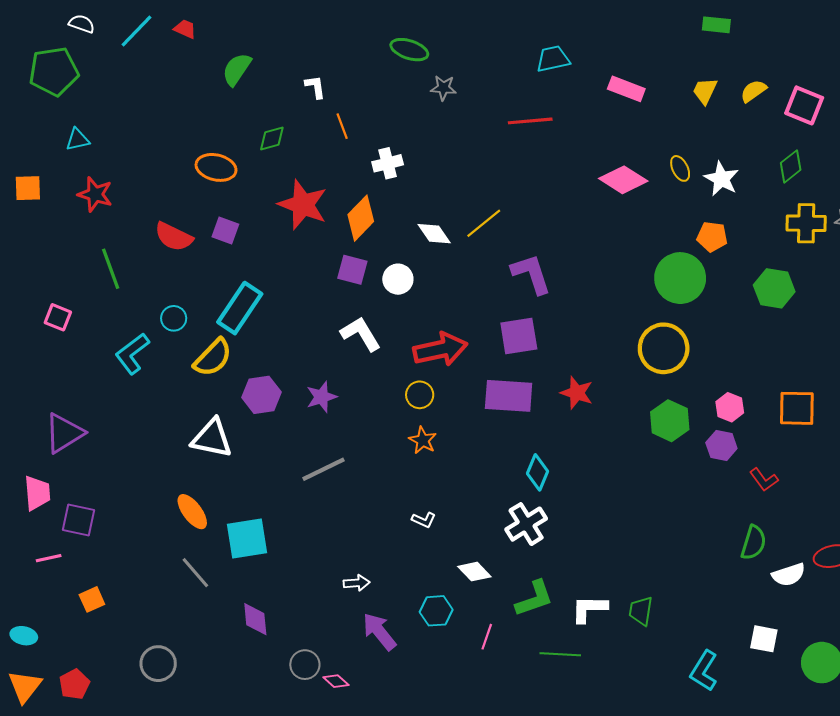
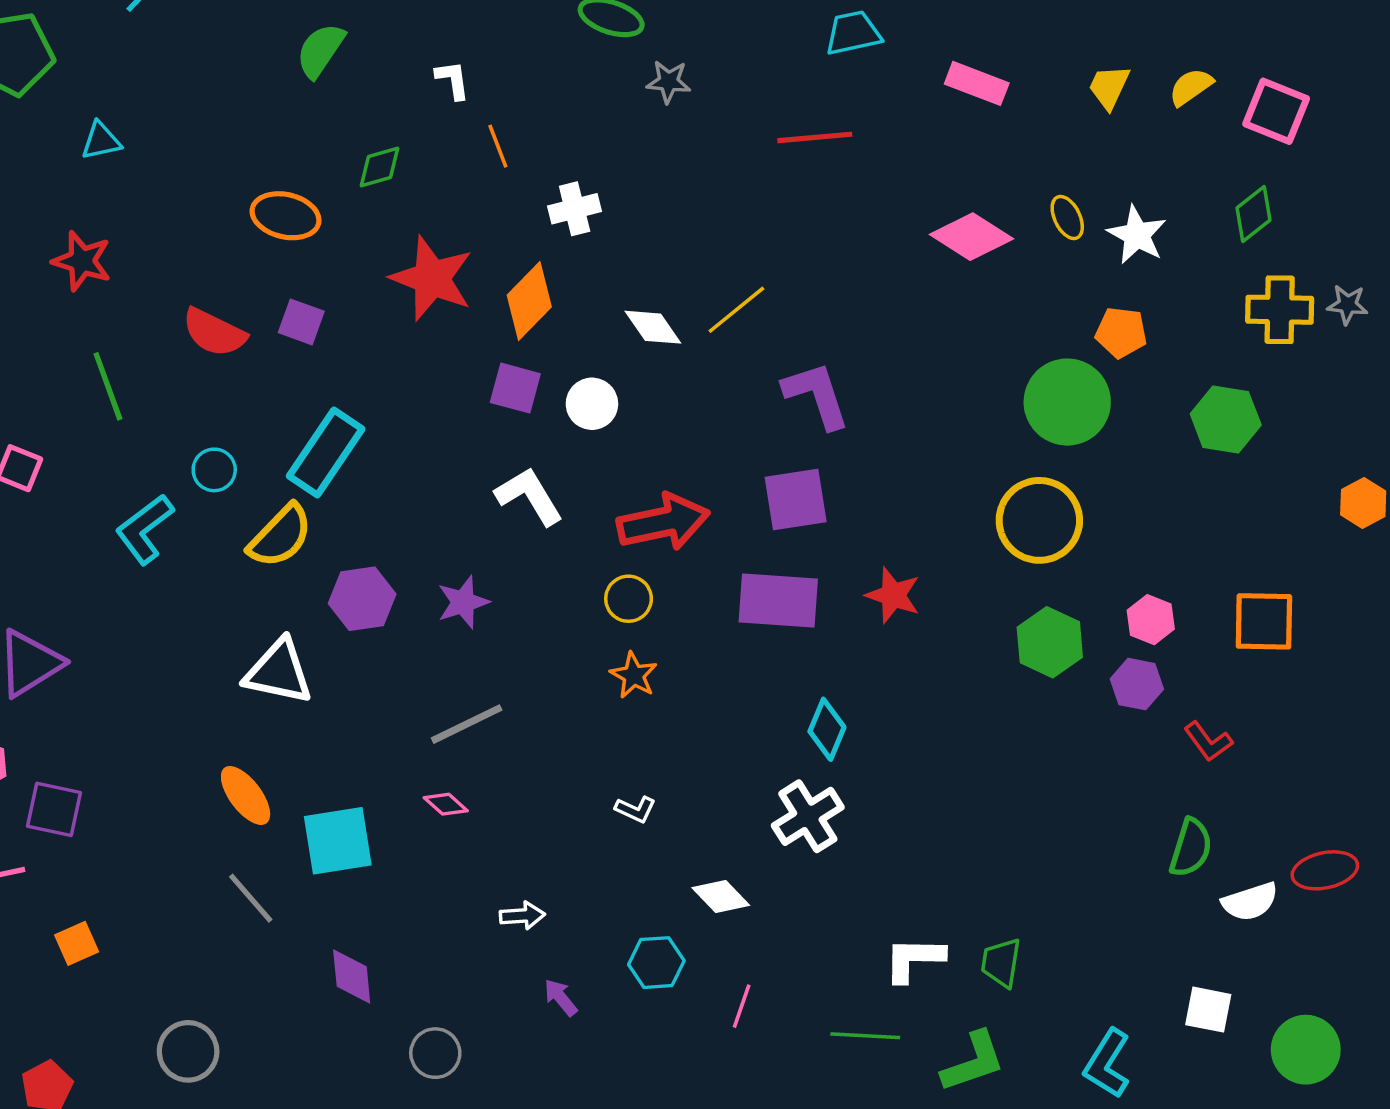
cyan triangle: (78, 140) -> (101, 141), moved
green L-shape: (534, 598) -> (973, 1062), moved
purple arrow: (379, 632) -> (561, 997), size x0.6
pink diamond: (336, 681) -> (446, 804), moved

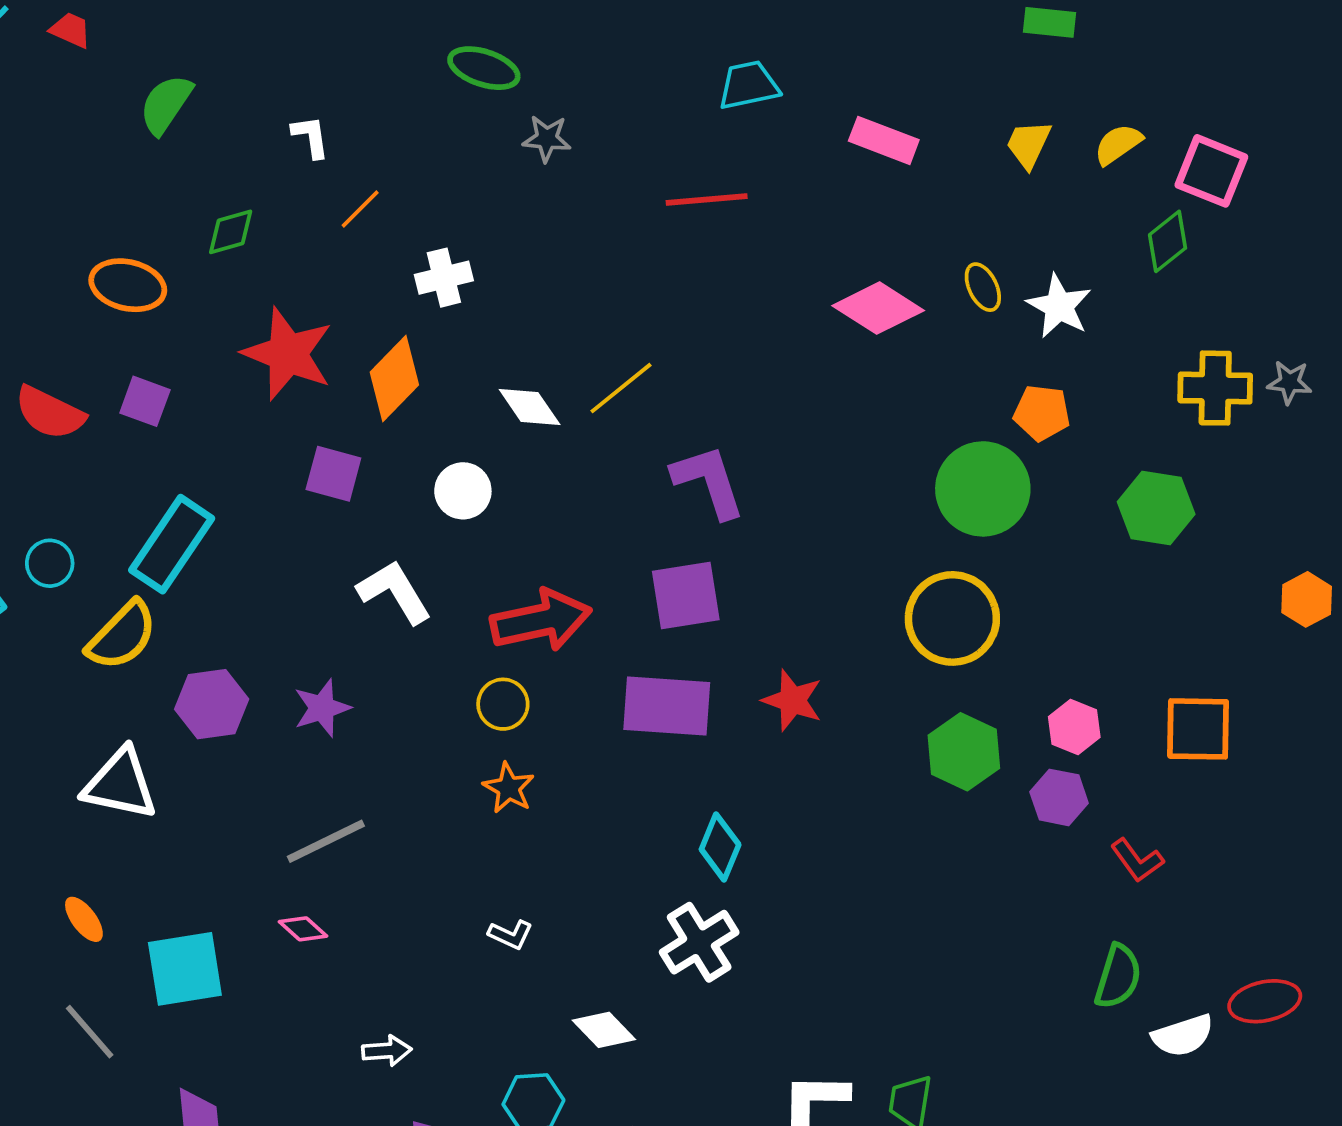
orange line: (498, 146) -> (360, 209), turned 66
green diamond: (1253, 214) -> (1168, 241), moved
purple square: (515, 388) -> (333, 474), moved
orange ellipse: (246, 795) -> (84, 919), size x0.7

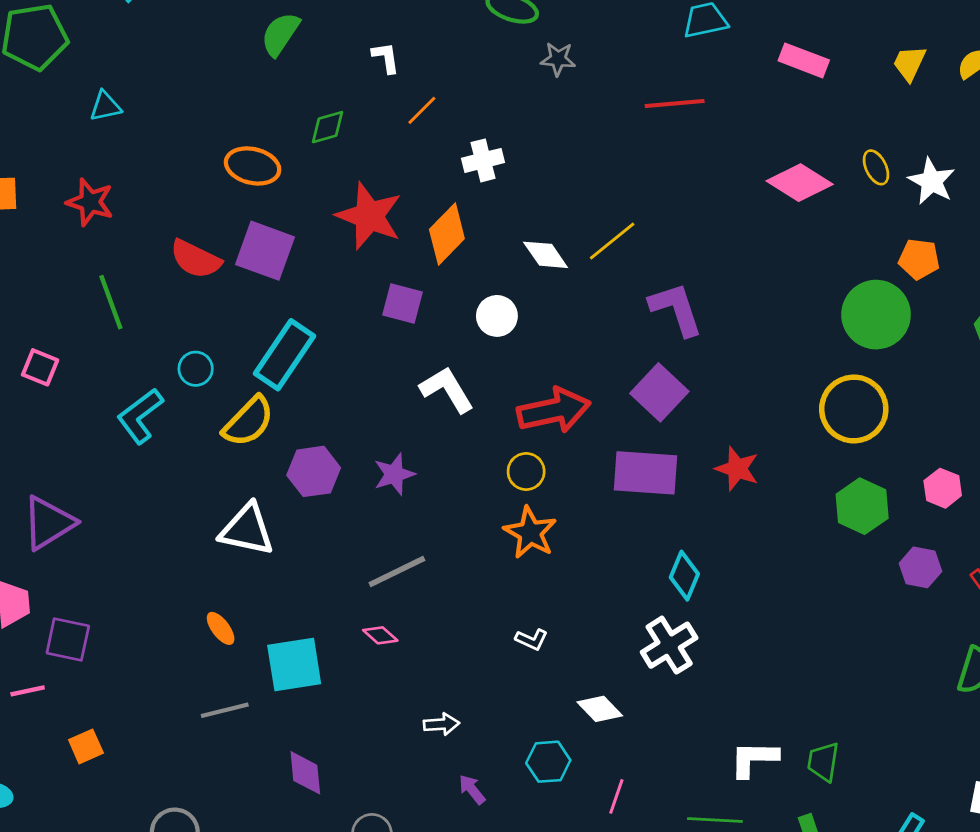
purple square: (145, 401) -> (265, 251), size x1.6
purple square: (686, 596) -> (659, 392), turned -38
orange star: (509, 788) -> (530, 533), size x1.4
purple hexagon: (1059, 797) -> (920, 567), moved
gray line: (90, 1032) -> (225, 710), turned -63

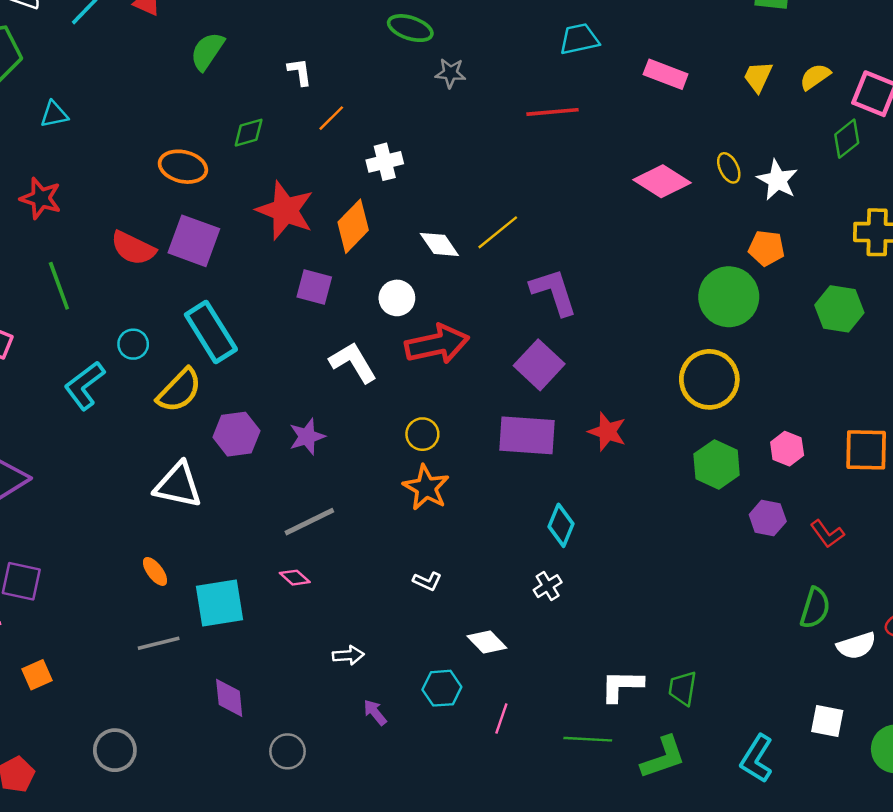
cyan rectangle: (284, 355) -> (211, 332), turned -66
red arrow: (554, 410) -> (437, 344), moved
white cross: (669, 645) -> (548, 586), size x0.6

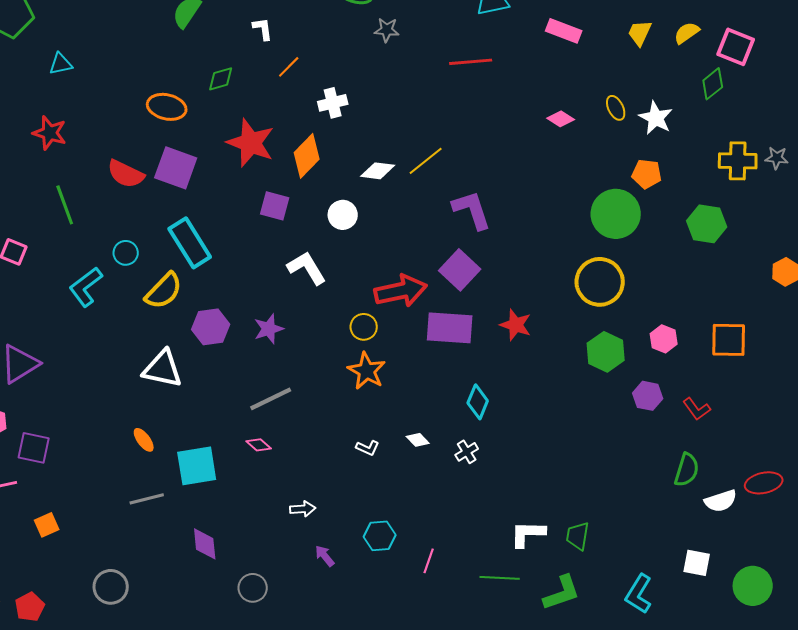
pink diamond: (662, 181) -> (561, 119), size x0.6
white diamond: (439, 244) -> (378, 171), turned -48
red arrow: (437, 344) -> (401, 291), moved
white diamond: (487, 642) -> (418, 440), moved, size x0.7

